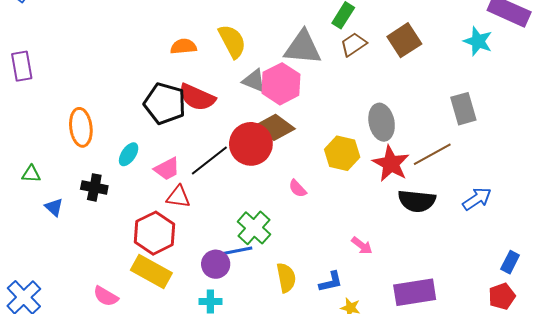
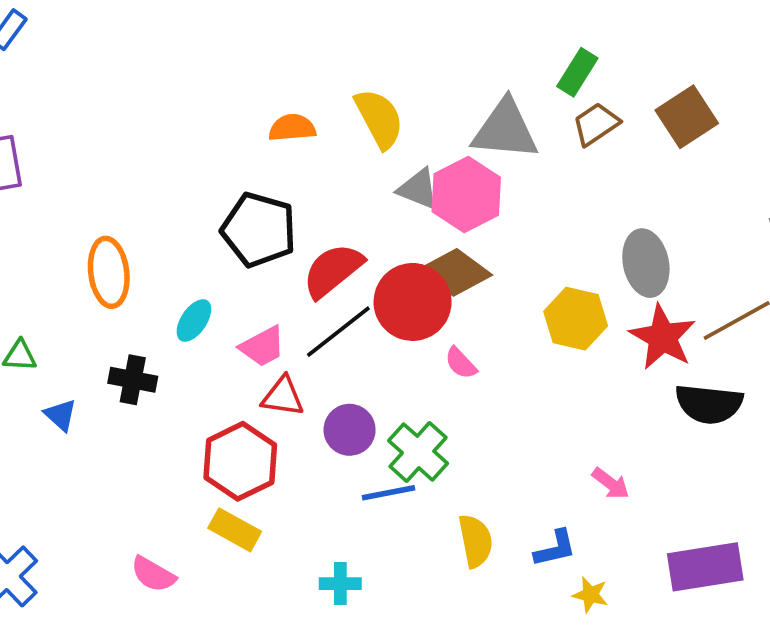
red semicircle: (197, 97) -> (333, 270), moved, turned 117
pink semicircle: (298, 188) -> (461, 363), moved
purple circle: (216, 264) -> (350, 430), moved
yellow rectangle: (151, 271) -> (235, 530), size x0.7

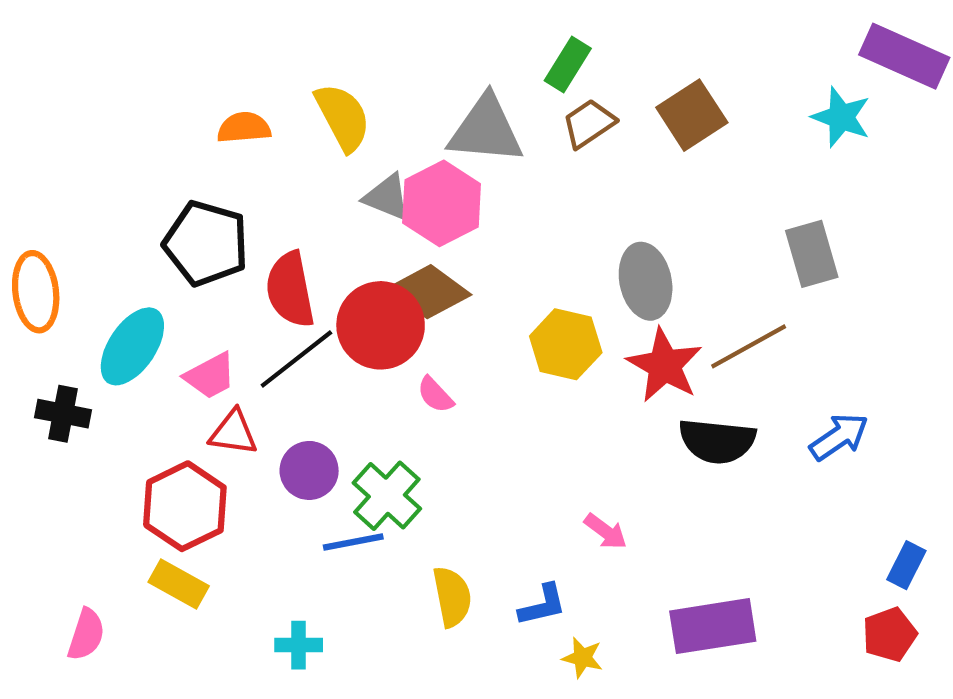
red semicircle: (333, 270) -> (290, 290), turned -62
cyan ellipse: (194, 320) -> (132, 346), size x1.6
pink semicircle: (153, 574) -> (86, 635), turned -102

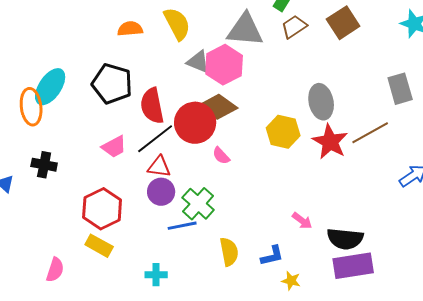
cyan ellipse: (132, 346) -> (50, 87), moved
red triangle: (233, 433) -> (159, 167), moved
black semicircle: (717, 441) -> (345, 239), moved

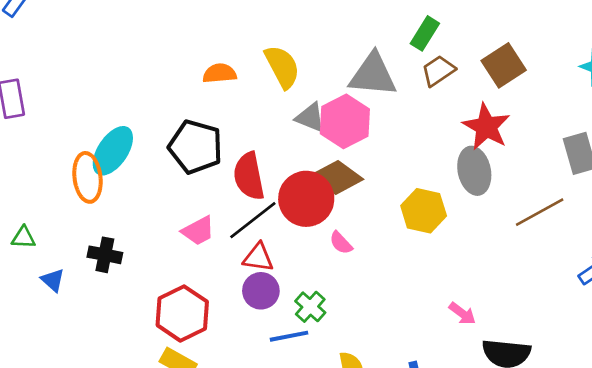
red star: (330, 142) -> (486, 127), moved
green cross: (198, 204) -> (310, 307), size x0.7
pink arrow: (302, 221) -> (462, 313), moved

